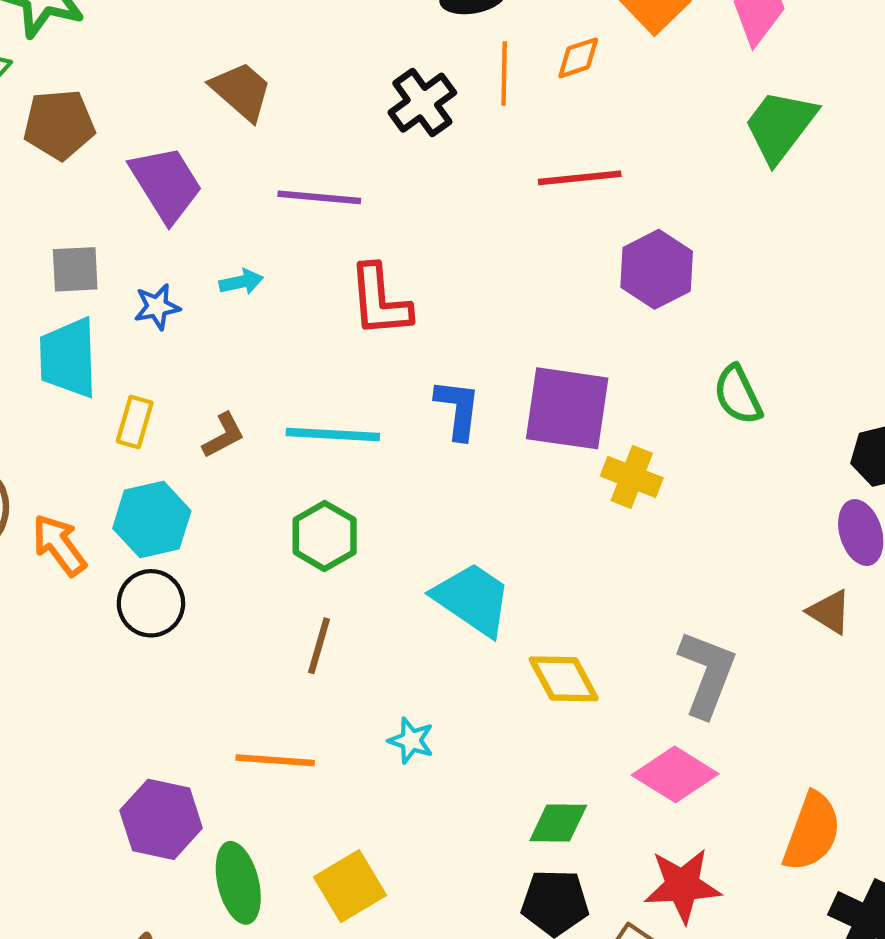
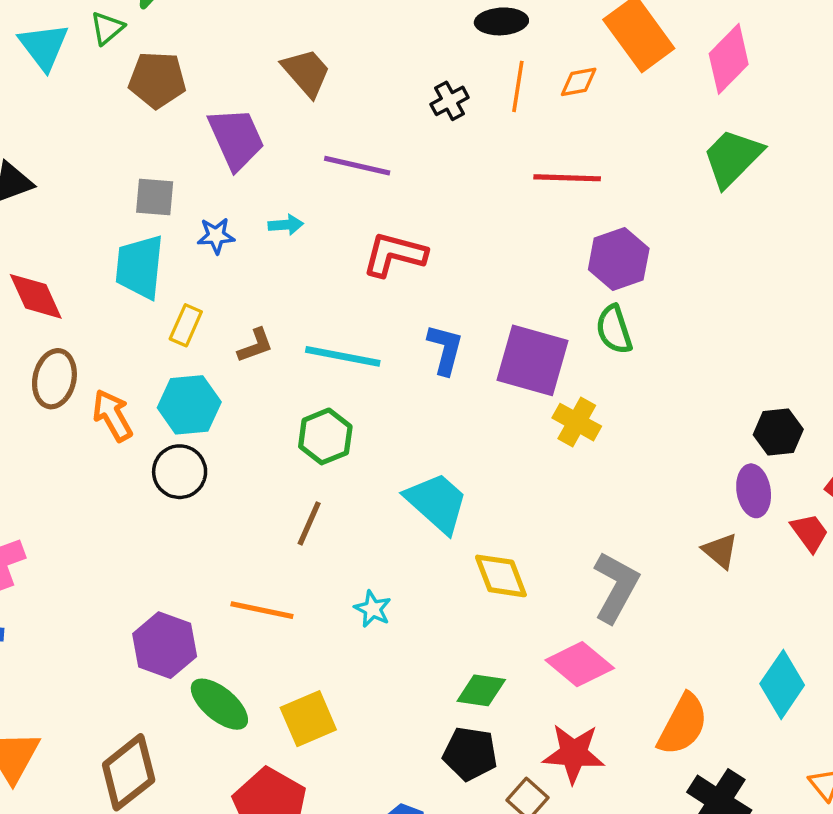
black cross: (422, 103) -> (450, 101), size x0.7
red L-shape: (380, 301) -> (394, 254), turned 102
green semicircle: (738, 395) -> (614, 330), moved
green ellipse: (238, 883) -> (219, 704), turned -44

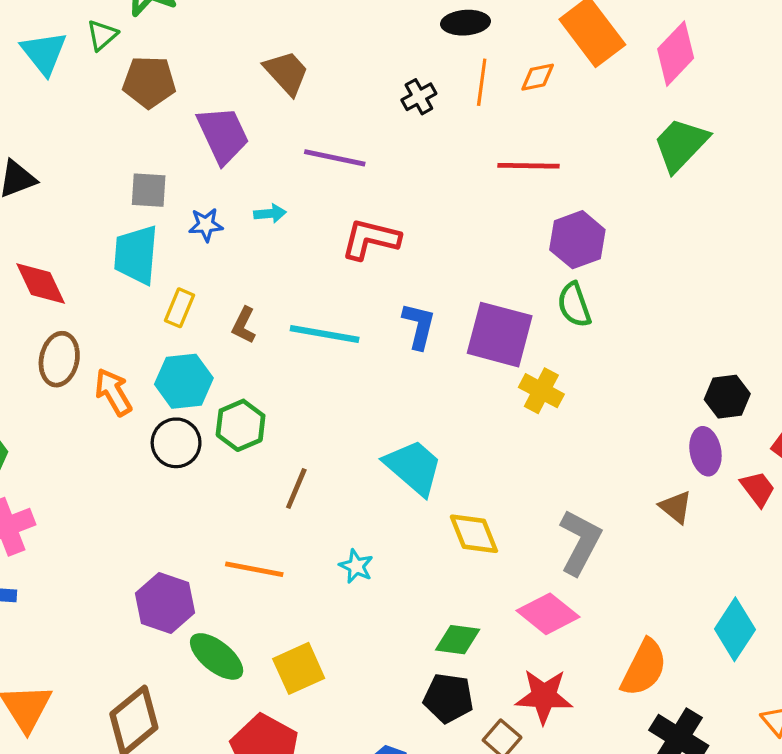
brown L-shape: (255, 345) -> (244, 325), turned 138
green hexagon: (325, 436) -> (241, 425), moved

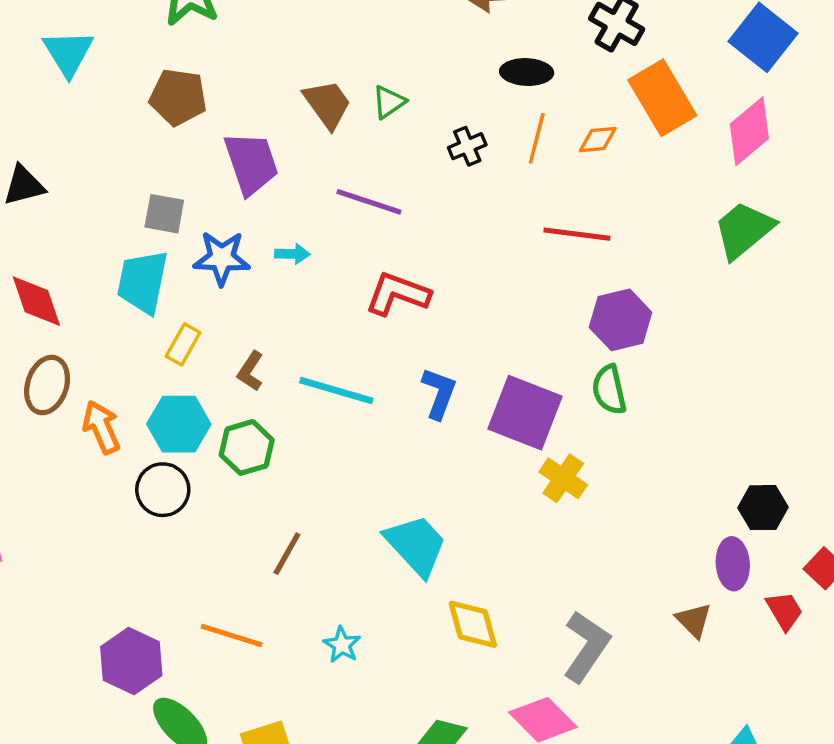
green triangle: (102, 35) -> (389, 102), moved
blue star: (206, 225) -> (222, 258), size x1.5
green hexagon: (241, 425) -> (247, 447), moved

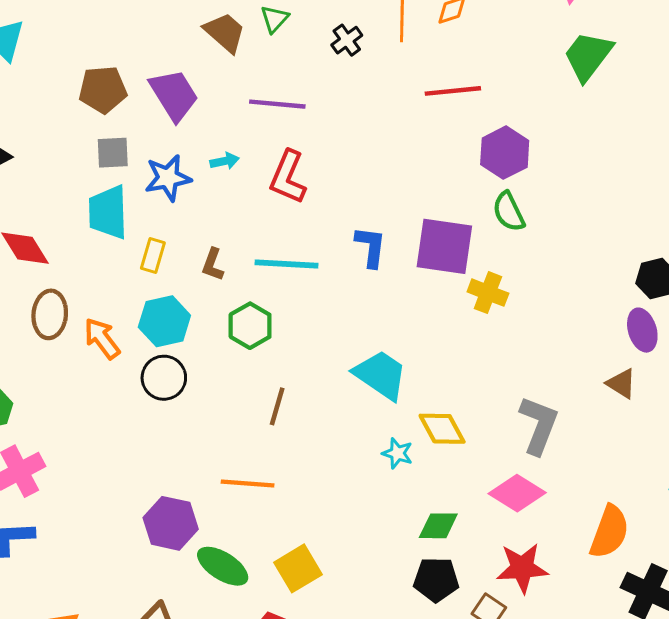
brown pentagon: (178, 97) -> (103, 90), moved
red L-shape: (398, 294) -> (288, 177), moved, turned -74
green hexagon: (247, 447) -> (250, 326), moved
cyan star: (342, 645) -> (397, 453), moved

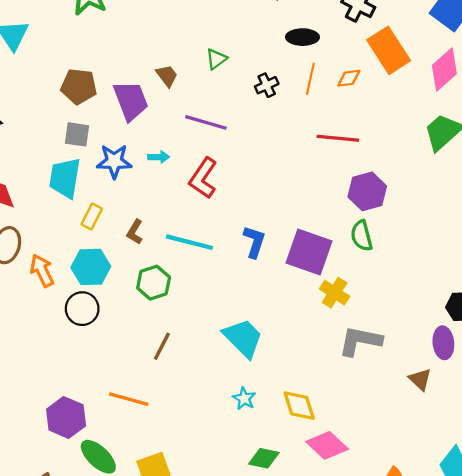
brown trapezoid: (225, 32) -> (167, 76), moved, size x0.7
gray L-shape: (539, 425) -> (360, 341), moved, turned -111
yellow diamond: (442, 429) -> (299, 406), moved

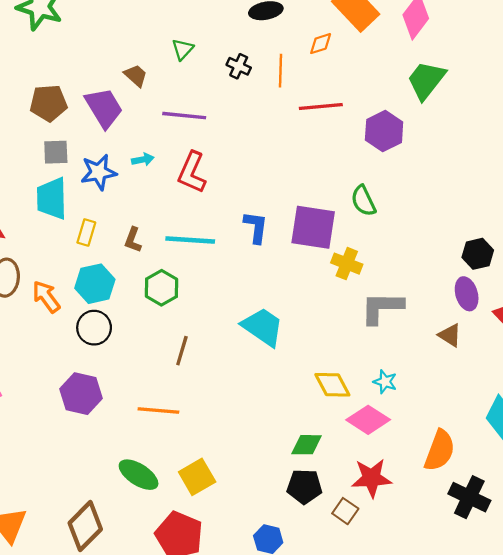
orange line: (310, 79) -> (281, 71), moved
black cross: (267, 85) -> (239, 66), turned -30
purple hexagon: (367, 191) -> (384, 131), moved
cyan star: (244, 399) -> (385, 382), moved
purple hexagon: (66, 417) -> (81, 394), moved

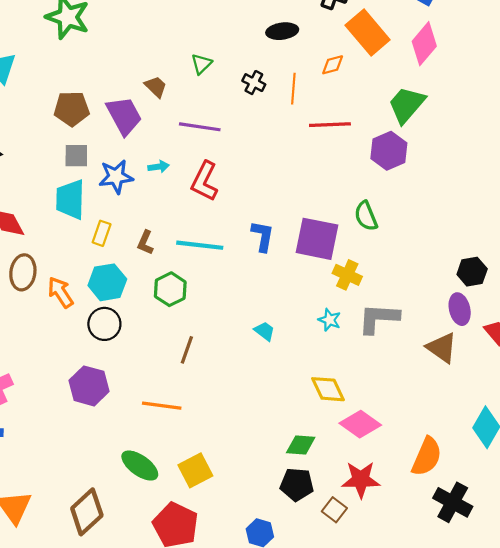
green trapezoid: (426, 80) -> (407, 105), moved
cyan trapezoid: (263, 327) -> (265, 331), size x0.5
brown triangle: (450, 335) -> (442, 348), size x1.4
cyan star: (385, 382) -> (330, 320), moved

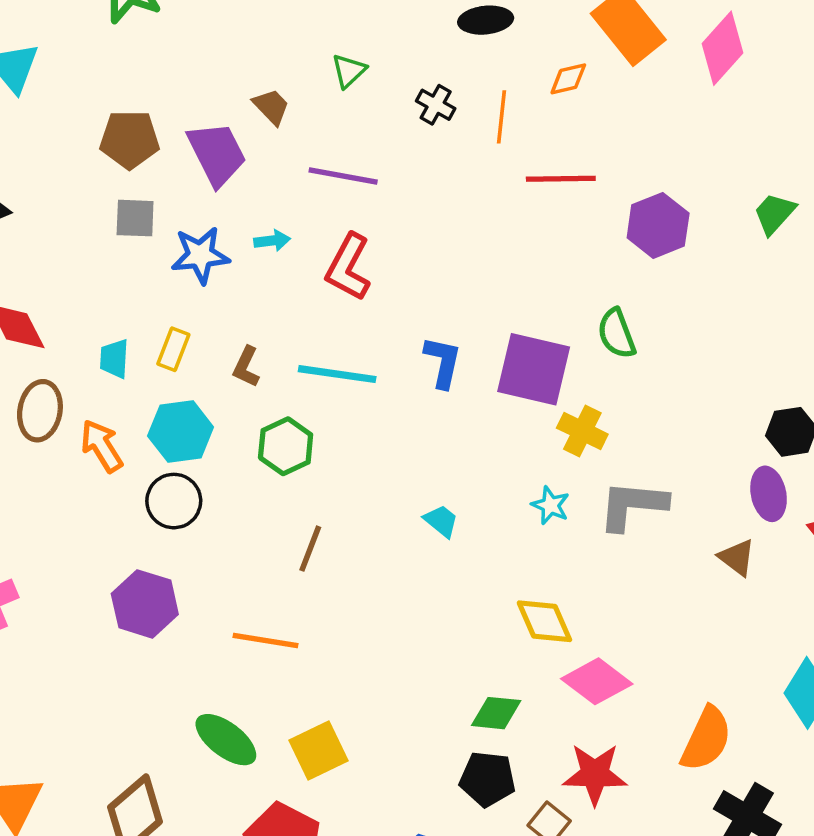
green trapezoid: (407, 105) -> (774, 214), moved, size x0.7
cyan trapezoid: (70, 199) -> (114, 359), moved, size x0.6
brown triangle: (442, 348) -> (737, 557), size x0.7

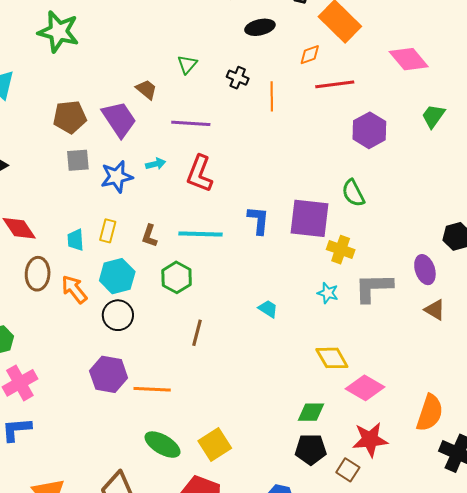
pink diamond: (722, 48) -> (409, 59), moved, turned -75
orange line: (501, 117) -> (272, 96), moved
red line: (561, 179) -> (335, 84), moved
purple ellipse: (769, 494) -> (425, 270), moved
orange line: (265, 640) -> (152, 389), moved

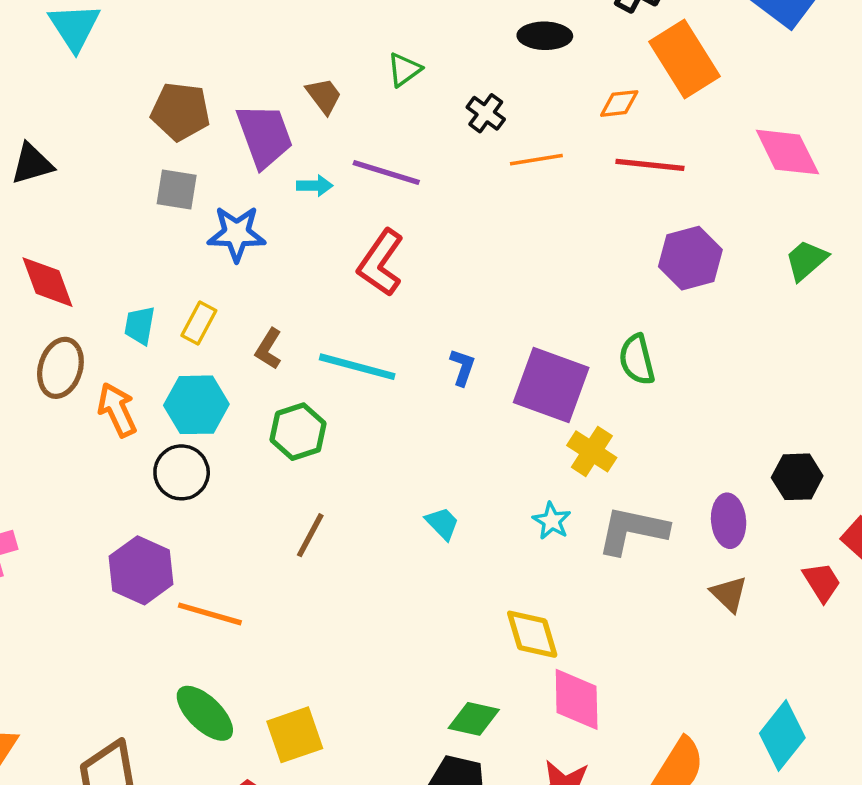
orange line: (272, 96) -> (536, 160), turned 68
cyan arrow: (156, 164) -> (315, 186), moved
blue L-shape: (258, 220) -> (462, 367), size x0.7
pink diamond: (365, 388) -> (577, 699), turned 45

